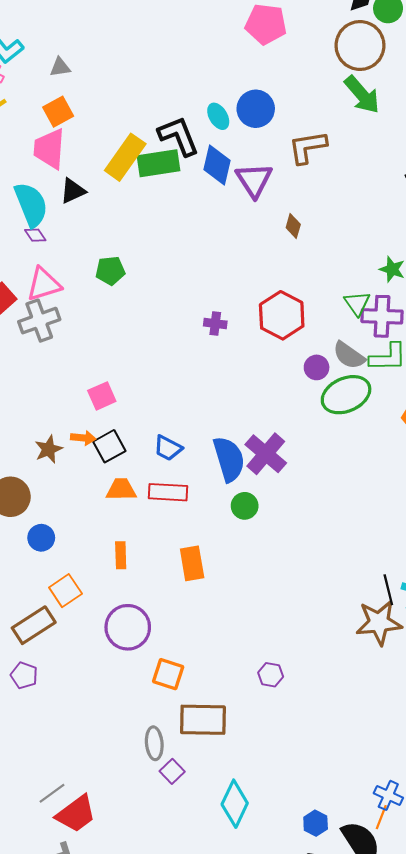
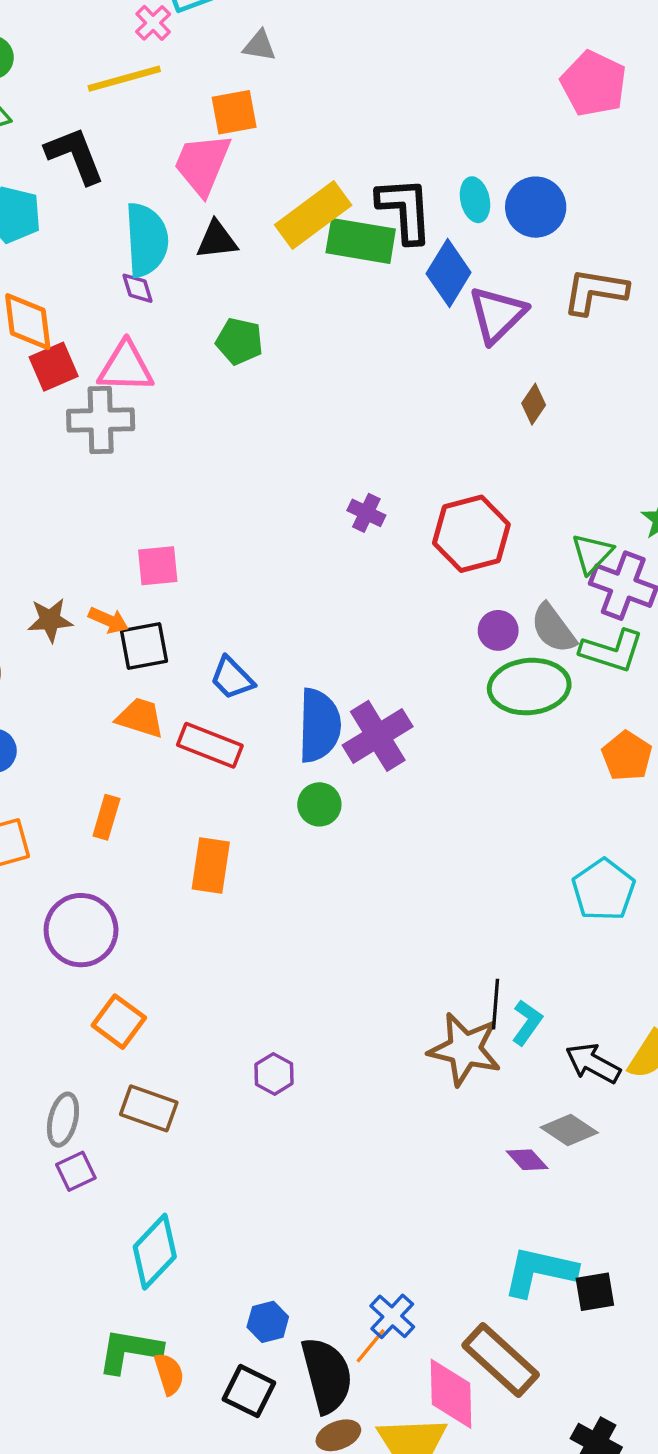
green pentagon: (110, 271) -> (239, 341), moved
brown rectangle: (203, 720) -> (149, 1108), size x0.7

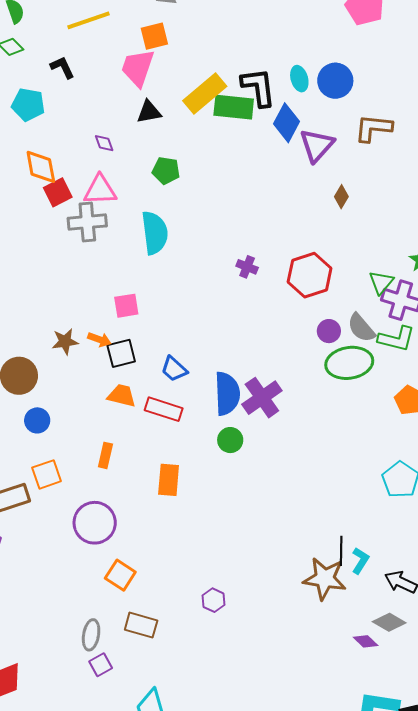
black L-shape: (75, 155) -> (62, 67), size x0.7
cyan semicircle: (146, 240) -> (155, 233), moved

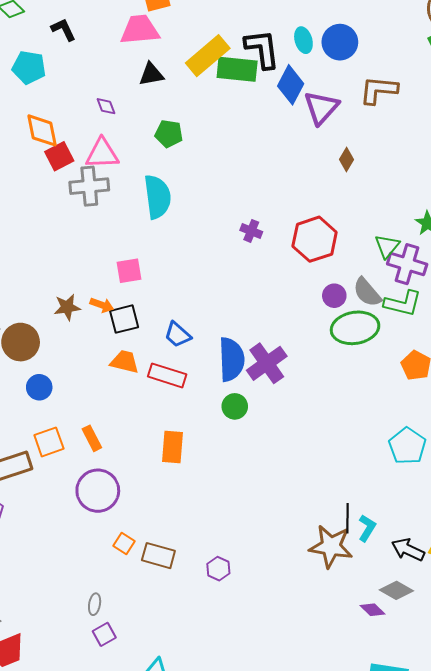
pink trapezoid: (138, 68) -> (140, 30), turned 66
orange rectangle: (105, 455) -> (92, 438), moved, turned -40
orange square: (120, 575) -> (124, 544), size x0.7
brown rectangle: (141, 625) -> (158, 556), moved
gray ellipse: (91, 635) -> (95, 604), size x0.7

